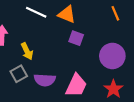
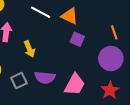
orange line: (115, 13) -> (114, 32), moved
gray square: (19, 74) -> (19, 80), moved

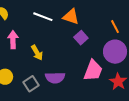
purple square: (77, 39) -> (81, 38), turned 32
pink trapezoid: (75, 85) -> (93, 71), moved

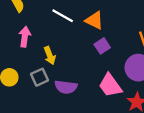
pink trapezoid: (93, 71) -> (110, 85), turned 115
gray square: (31, 84) -> (40, 77), moved

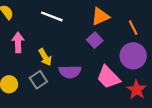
orange triangle: (94, 20) -> (100, 16), moved, turned -42
purple semicircle: (66, 87) -> (70, 72), moved

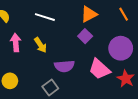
orange line: (133, 28) -> (124, 14), moved
yellow arrow: (45, 57) -> (40, 45), moved
gray square: (38, 80) -> (50, 88), moved

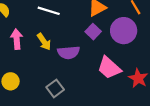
purple circle: (121, 48) -> (124, 31), moved
purple semicircle: (64, 66) -> (69, 52), moved

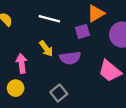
purple square: (93, 32) -> (82, 31), moved, turned 32
pink arrow: (17, 39) -> (22, 63), moved

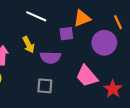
gray square: (59, 93) -> (45, 86), moved, turned 35

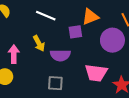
pink trapezoid: (87, 76) -> (96, 73), turned -40

